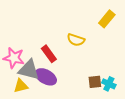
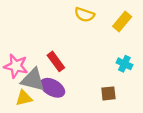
yellow semicircle: (76, 40) -> (84, 15), moved
cyan cross: (109, 84) -> (124, 64), moved

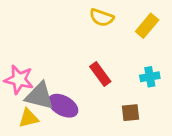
red rectangle: (56, 61) -> (100, 74), moved
cyan cross: (124, 64) -> (150, 77), turned -35

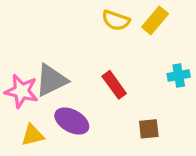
yellow rectangle: (147, 26) -> (155, 20), moved
cyan cross: (150, 77) -> (179, 75), moved
gray triangle: (40, 96) -> (51, 80), moved, turned -40

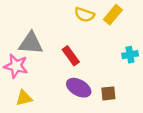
gray triangle: (51, 80) -> (31, 43), moved, turned 30
red rectangle: (114, 85) -> (71, 56), moved
purple ellipse: (72, 121) -> (79, 88), moved

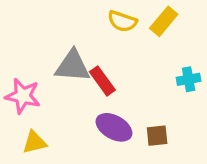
gray triangle: (31, 43) -> (73, 66), moved

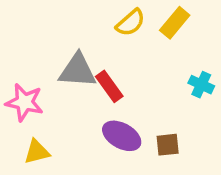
yellow semicircle: (122, 21) -> (131, 23), turned -60
cyan cross: (189, 79) -> (201, 85), turned 35

